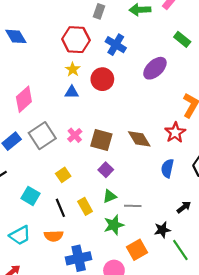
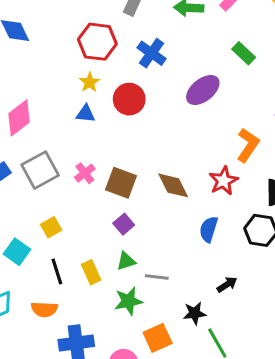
yellow square: (63, 175) -> (51, 227), moved

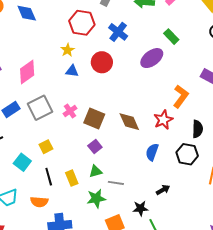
green rectangle: (244, 53) -> (171, 37), moved
yellow star: (90, 82) -> (68, 50), moved

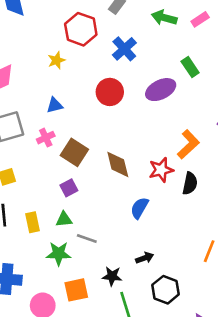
red circle: (102, 62) -> (110, 92), moved
blue triangle: (72, 71) -> (55, 105), moved, turned -32
black semicircle: (198, 129) -> (190, 183), moved
black hexagon: (187, 154) -> (166, 290), moved

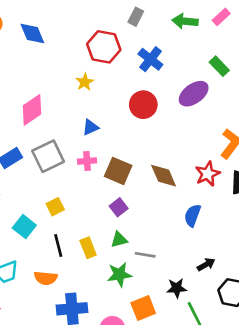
pink cross: (46, 138) -> (87, 161), turned 30

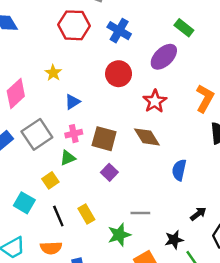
yellow star: (85, 82) -> (53, 73), moved
red star: (208, 174) -> (155, 101), moved
green triangle: (119, 240) -> (68, 158), moved

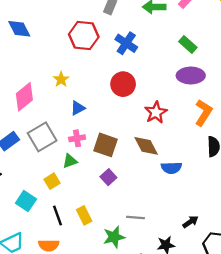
purple ellipse: (164, 57) -> (191, 76), moved, turned 40
blue semicircle: (179, 170) -> (171, 168), moved, turned -108

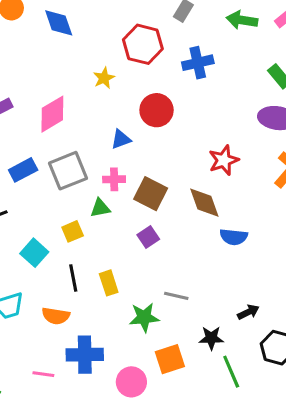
blue cross: (126, 43) -> (198, 63), turned 35
yellow star: (61, 79) -> (104, 78), moved
red circle: (123, 84) -> (157, 110), moved

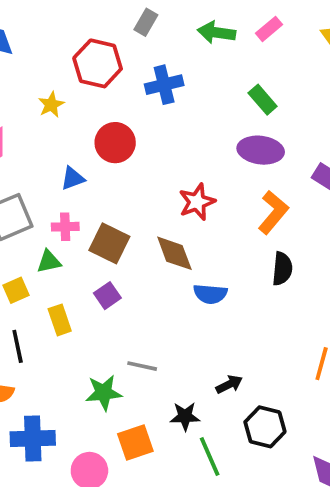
yellow rectangle: (109, 283) -> (60, 320), moved

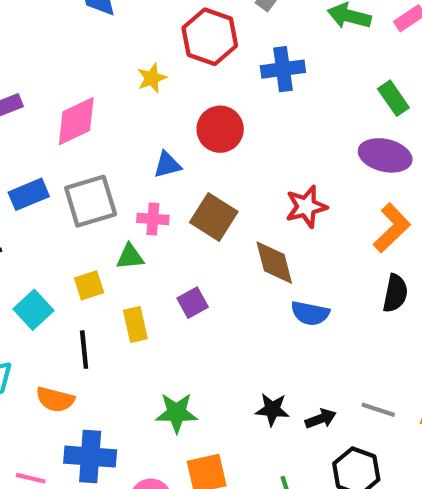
brown square: (109, 243) -> (214, 217), moved
gray line: (142, 366) -> (378, 410), moved
black star: (185, 416) -> (272, 410), moved

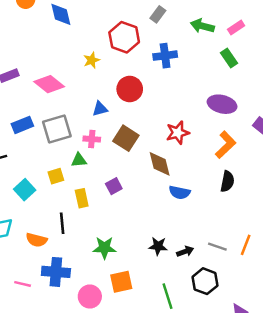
green rectangle: (393, 98) -> (229, 58), moved
pink diamond: (76, 121) -> (49, 84), turned 64
black line: (84, 350) -> (62, 223), moved

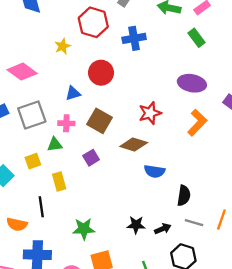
brown diamond: (160, 164) -> (134, 144), turned -56
black semicircle: (227, 181) -> (184, 196), moved
purple square: (114, 186) -> (91, 158), moved

